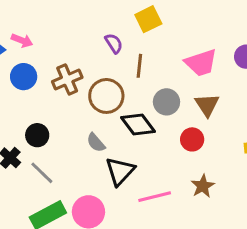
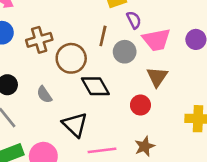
purple semicircle: (114, 43) -> (134, 20), moved
gray circle: (166, 102) -> (125, 52), moved
gray semicircle: (96, 143) -> (44, 95), moved
black triangle: (120, 171) -> (75, 125), turned -36

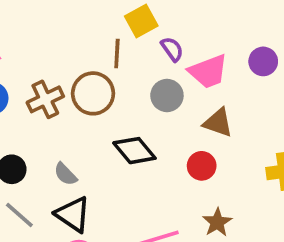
brown line: (103, 36) -> (117, 54), moved
brown circle: (71, 58) -> (93, 93), moved
brown triangle: (157, 77) -> (218, 123), turned -35
black triangle: (75, 125) -> (73, 214), moved

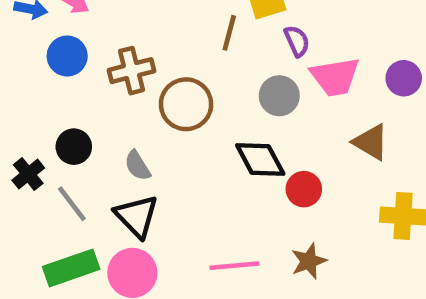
brown circle: (93, 93) -> (186, 104), moved
brown triangle: (218, 123) -> (371, 142), moved
black diamond: (134, 151) -> (260, 159), moved

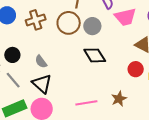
gray circle: (279, 96) -> (92, 26), moved
brown circle: (186, 104) -> (69, 23), moved
red circle: (304, 189) -> (136, 69), moved

